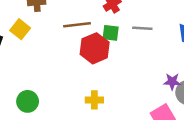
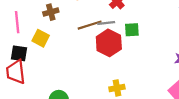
gray line: (142, 28) -> (106, 23), moved
green square: (111, 33) -> (132, 30), moved

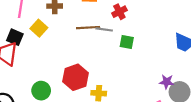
red hexagon: (109, 43) -> (75, 77), moved

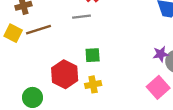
brown line: (88, 28) -> (38, 30), moved
green square: (127, 42) -> (93, 55), moved

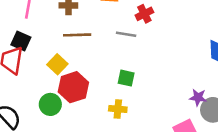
yellow square: (13, 33) -> (57, 64), moved
red hexagon: (65, 74) -> (73, 87), moved

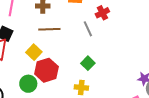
gray line: (126, 34) -> (88, 29), turned 56
green square: (126, 78) -> (88, 63), turned 32

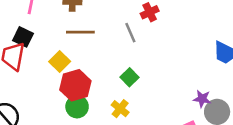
green circle: (28, 84) -> (77, 107), moved
yellow cross: (81, 87) -> (120, 109), turned 32

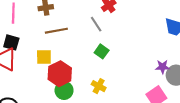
yellow square: (60, 62) -> (44, 57), turned -35
green square: (129, 77) -> (102, 51), moved

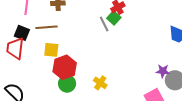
brown line: (56, 31) -> (47, 27), moved
green square: (102, 51) -> (114, 18), moved

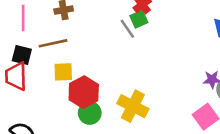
green square: (114, 18) -> (139, 19), turned 32
yellow cross: (100, 83) -> (133, 106), size x1.6

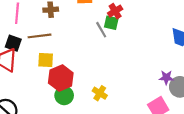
green square: (139, 19) -> (111, 23), turned 32
yellow cross: (133, 106) -> (100, 93), size x0.6

